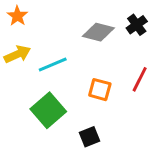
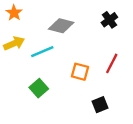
gray diamond: (98, 32) -> (61, 26), moved
green square: (48, 110) -> (39, 88), size x0.7
black square: (90, 137) -> (100, 105), moved

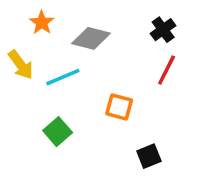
orange star: (14, 13) -> (42, 23), moved
yellow arrow: (14, 43) -> (21, 65), turned 78
red line: (112, 63) -> (167, 70), moved

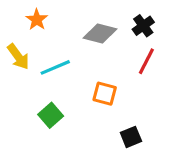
gray diamond: (91, 38) -> (100, 33), moved

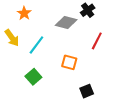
black cross: (143, 26) -> (88, 10), moved
cyan line: (55, 67) -> (36, 45), turned -30

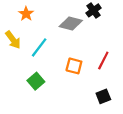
red line: (97, 41) -> (103, 60), moved
black square: (87, 91) -> (103, 96), moved

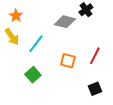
orange star: (26, 14) -> (16, 16), moved

